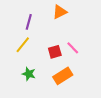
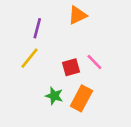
green star: (29, 74) -> (54, 96), moved
orange rectangle: (63, 76) -> (81, 98), turned -30

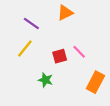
purple line: (37, 28) -> (31, 24), turned -70
orange rectangle: (81, 98) -> (95, 82), moved

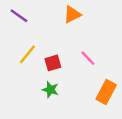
purple line: (31, 24) -> (19, 16), moved
red square: (60, 56) -> (53, 63), moved

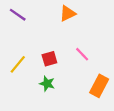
yellow line: (27, 54) -> (18, 64), moved

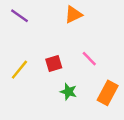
green star: (47, 84) -> (68, 92), moved

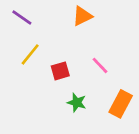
yellow line: (19, 70) -> (30, 54), moved

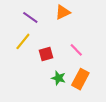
purple line: (22, 17) -> (30, 17), moved
orange rectangle: (121, 104) -> (80, 79), moved

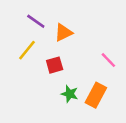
orange triangle: (63, 12) -> (63, 33), moved
pink line: (76, 50) -> (108, 60), moved

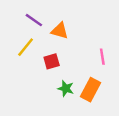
orange triangle: (63, 33) -> (60, 31), turned 42
pink line: (108, 60) -> (102, 57), turned 35

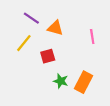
pink line: (102, 57) -> (92, 37), moved

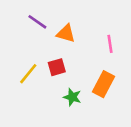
yellow line: (24, 43) -> (28, 74), moved
orange rectangle: (83, 82) -> (103, 84), moved

